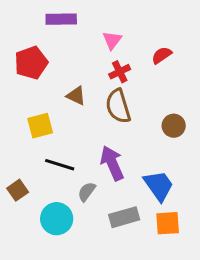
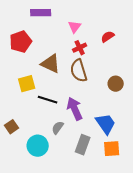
brown triangle: (76, 96) -> (51, 64), size x1.5
black line: (60, 165) -> (48, 100), moved
gray rectangle: (124, 217) -> (83, 145), turned -54

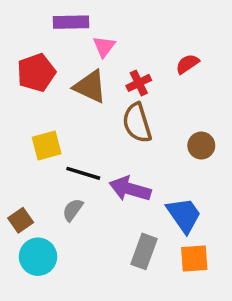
pink triangle: (75, 27) -> (104, 46), moved
brown triangle: (51, 64) -> (90, 86), moved
purple arrow: (75, 109) -> (130, 189), turned -50
gray semicircle: (58, 128) -> (73, 210), moved
cyan circle: (38, 146) -> (38, 257), moved

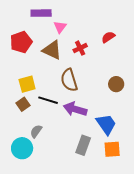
brown semicircle: (137, 123) -> (69, 80), moved
gray semicircle: (73, 210) -> (36, 131), moved
brown square: (21, 220) -> (23, 104), moved

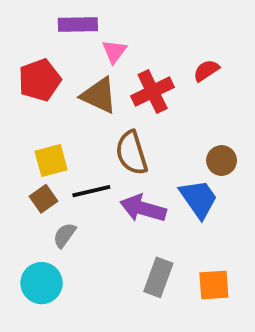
red cross: (80, 48) -> (153, 92), size x1.5
black line: (48, 100) -> (91, 191), turned -30
blue trapezoid: (106, 124) -> (199, 199), moved
gray semicircle: (36, 131) -> (64, 235), moved

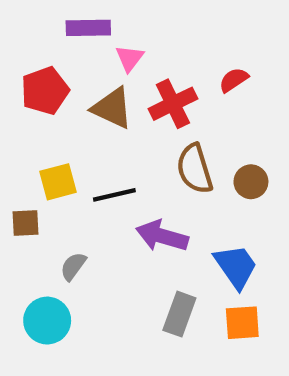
brown semicircle: (132, 153) -> (195, 169), moved
black line: (91, 191) -> (114, 195), moved
brown square: (43, 199) -> (25, 223), moved, turned 32
blue trapezoid: (199, 199) -> (236, 266), moved

